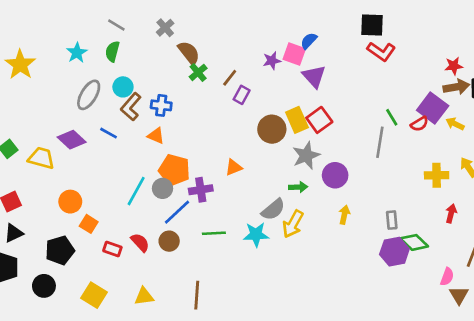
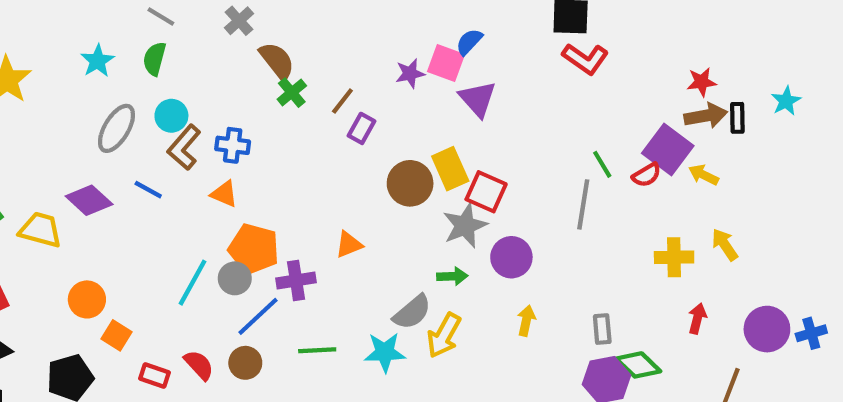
red square: (319, 120) -> (486, 192), moved, turned -30

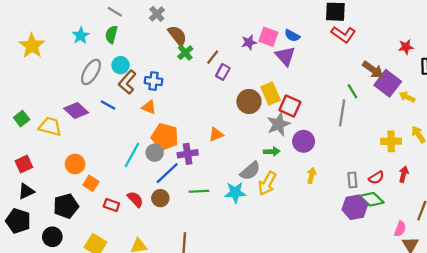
blue semicircle: (469, 42) -> (292, 36), moved, turned -105
brown arrow: (706, 116) -> (373, 70), moved, turned 45
red semicircle: (647, 175) -> (376, 178), moved

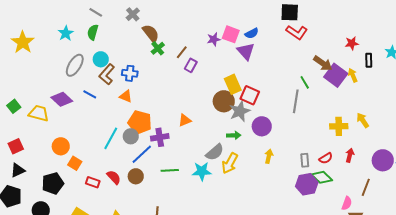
blue semicircle: (292, 36) -> (252, 33), turned -56
yellow arrow: (407, 97) -> (353, 75), moved, turned 40
brown circle: (249, 101) -> (224, 101), moved

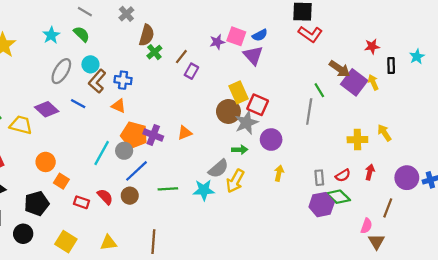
green semicircle: (93, 32) -> (81, 34), turned 119
brown semicircle: (151, 33) -> (147, 35), turned 54
purple cross: (160, 137) -> (153, 135), moved, turned 30

